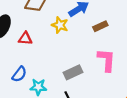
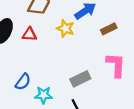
red triangle: (25, 38) -> (29, 34), moved

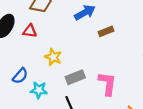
yellow star: (65, 28) -> (53, 57), moved
pink L-shape: (116, 65) -> (107, 84), moved

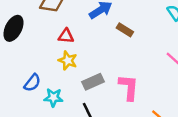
red triangle: (30, 31) -> (66, 36), moved
brown rectangle: (106, 31) -> (125, 30), turned 56

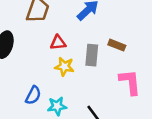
brown rectangle: (125, 30) -> (117, 45), moved
gray rectangle: (93, 82) -> (92, 55), moved, turned -50

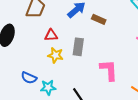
brown rectangle: (117, 45) -> (99, 19), moved
blue semicircle: (33, 95) -> (29, 78), turned 84

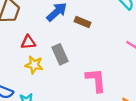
gray rectangle: (78, 47) -> (60, 54), turned -30

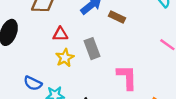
yellow star: (34, 65) -> (65, 58), turned 30

